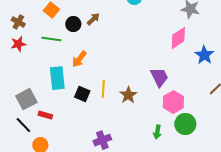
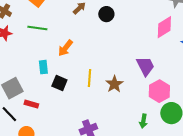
black circle: (73, 24) -> (106, 14), moved
cyan rectangle: (57, 78) -> (43, 67), size x0.6
black square: (82, 94) -> (59, 83), moved

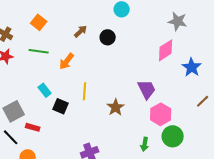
orange arrow: (65, 48) -> (67, 61), moved
cyan rectangle: (43, 67) -> (45, 90), turned -32
yellow line: (89, 78) -> (85, 91), moved

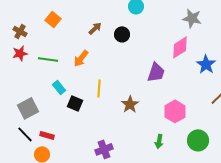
green line: (39, 51) -> (48, 59), moved
purple trapezoid: (147, 89) -> (156, 72), moved, turned 45
red rectangle: (33, 127) -> (47, 135), moved
green circle: (173, 136) -> (198, 140), moved

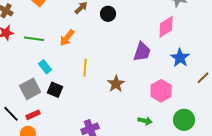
blue star: (206, 64) -> (180, 58), moved
black square: (75, 103) -> (55, 90), moved
gray square: (28, 108) -> (30, 89), moved
red rectangle: (47, 135) -> (33, 115), turned -40
green arrow: (159, 141) -> (145, 121), turned -88

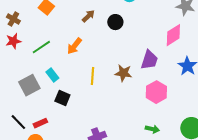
green line: (34, 39) -> (41, 47), turned -42
brown star: (116, 84) -> (123, 73), moved, turned -30
gray square: (30, 89) -> (29, 85), moved
pink hexagon: (161, 91) -> (156, 92), moved

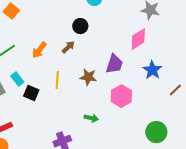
brown arrow: (88, 16) -> (68, 47), moved
black square: (62, 98) -> (31, 93), moved
green arrow: (152, 129) -> (91, 118), moved

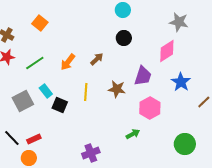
black circle: (80, 26) -> (124, 38), moved
green arrow: (91, 118) -> (133, 134), moved, turned -40

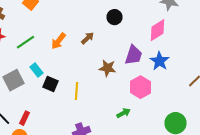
blue star: (181, 82) -> (160, 61), moved
yellow line: (86, 92) -> (76, 91), moved
red rectangle: (34, 139) -> (24, 118), turned -40

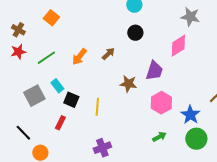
blue star: (160, 61) -> (190, 115), moved
green arrow: (124, 113) -> (159, 137), moved
red rectangle: (24, 118) -> (60, 123), moved

